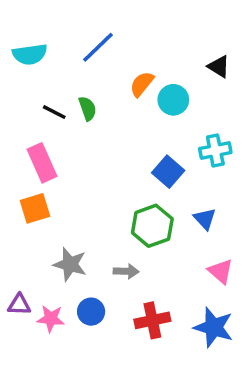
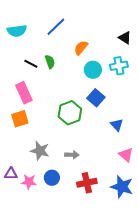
cyan circle: (173, 100) -> (93, 70), moved
cyan cross: (215, 151) -> (119, 66), moved
green hexagon: (152, 226) -> (70, 113), moved

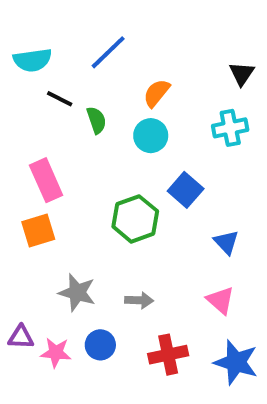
black triangle: (125, 38) -> (242, 74), turned 32
black line: (31, 64) -> (60, 99), moved
cyan circle: (93, 70) -> (151, 136), moved
pink triangle: (126, 155) -> (220, 300), moved

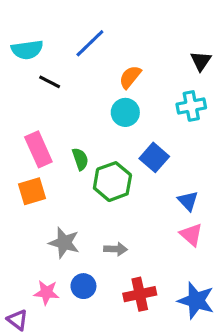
green semicircle: (96, 120) -> (80, 159), moved
pink triangle: (220, 300) -> (191, 235), moved
purple triangle: (21, 337) -> (18, 320), moved, turned 35

